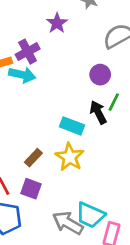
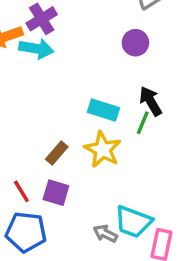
green line: (114, 102) -> (143, 123), moved
black arrow: (98, 112) -> (151, 101), moved
gray arrow: (68, 223) -> (105, 234), size x0.6

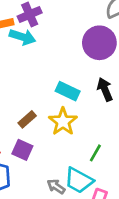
purple circle: (135, 43) -> (99, 43), size x1.6
green line: (143, 123) -> (95, 153), moved

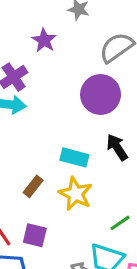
brown rectangle: (27, 119) -> (33, 186), moved
green line: (95, 153) -> (120, 223), turned 36

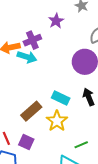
brown rectangle: (33, 186) -> (31, 111), size x1.5

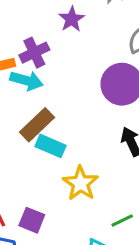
cyan rectangle: (61, 98) -> (50, 146), moved
brown rectangle: (31, 111) -> (37, 125), moved

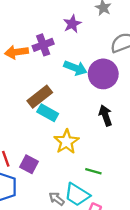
cyan arrow: (27, 81) -> (75, 68), moved
green line: (122, 221) -> (93, 171), turned 35

